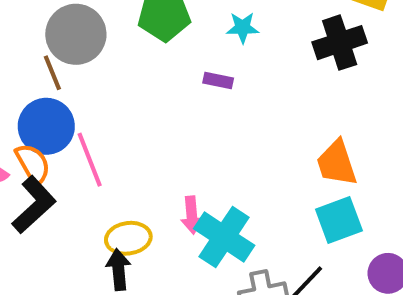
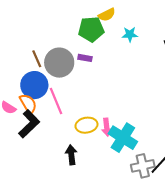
gray circle: (76, 34) -> (59, 63), moved
purple rectangle: (218, 80) -> (85, 58), moved
yellow ellipse: (128, 238) -> (86, 125), moved

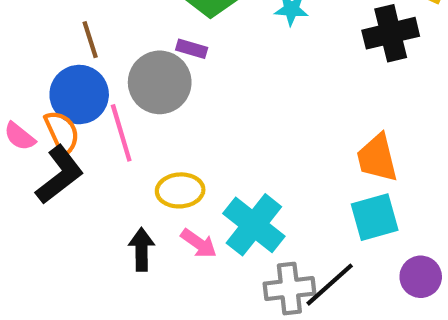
gray circle: (59, 63) -> (160, 82), moved
pink arrow: (107, 127) -> (199, 243), moved, turned -54

